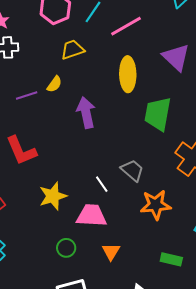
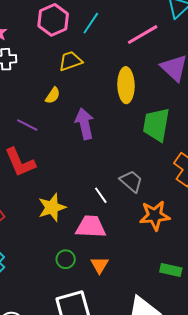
pink line: (126, 26) -> (143, 35), moved
purple line: (27, 96) -> (27, 125), moved, turned 45
orange triangle: (111, 252) -> (100, 265), moved

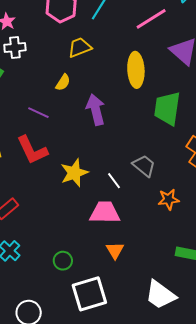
yellow star: (52, 208) -> (74, 173), moved
orange star: (155, 216) -> (169, 199), size x0.7
green circle: (66, 259) -> (63, 261), moved

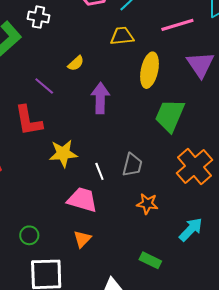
yellow trapezoid: (80, 47) -> (122, 36), moved
gray trapezoid: (144, 166) -> (132, 165), turned 50

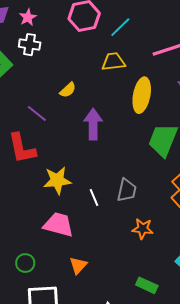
pink trapezoid: (82, 200) -> (59, 225), moved

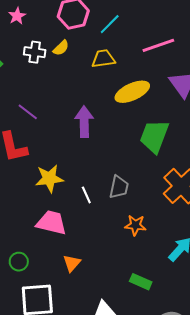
white cross: (30, 45) -> (35, 52), moved
yellow semicircle: (68, 90) -> (61, 48), moved
yellow ellipse: (142, 95) -> (132, 92), turned 56

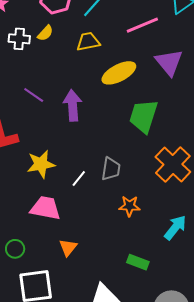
purple line: (28, 112) -> (34, 95), moved
white line: (86, 195) -> (79, 178), turned 66

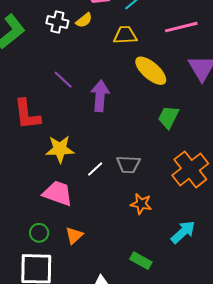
yellow ellipse: (119, 73) -> (151, 71), turned 60
green trapezoid: (143, 116) -> (168, 117), size x0.7
gray trapezoid: (111, 169) -> (128, 164), turned 75
green circle: (15, 249) -> (39, 233), moved

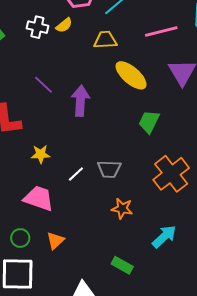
yellow star: (60, 149) -> (41, 154), size x0.7

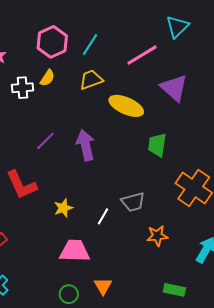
purple line: (44, 85) -> (45, 141), turned -70

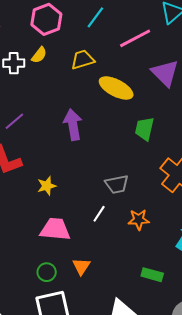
cyan line: (90, 44) -> (95, 17), moved
purple line: (45, 141) -> (14, 121), moved
white line: (103, 216) -> (99, 214), moved

